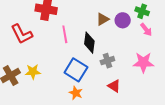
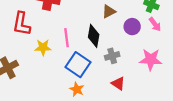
purple circle: (123, 20) -> (132, 27), moved
red L-shape: (22, 34) -> (21, 24), turned 35
pink line: (65, 34) -> (66, 38), moved
yellow star: (33, 72) -> (43, 47), moved

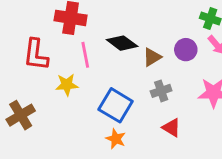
brown triangle: (109, 11) -> (152, 57), moved
black diamond: (94, 36) -> (122, 43), moved, turned -60
pink line: (66, 38) -> (85, 55), moved

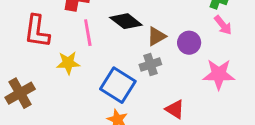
purple circle: (186, 50) -> (189, 43), moved
gray cross: (161, 91) -> (150, 64), moved

